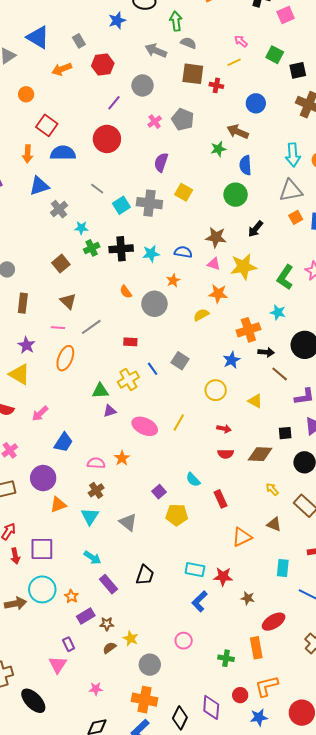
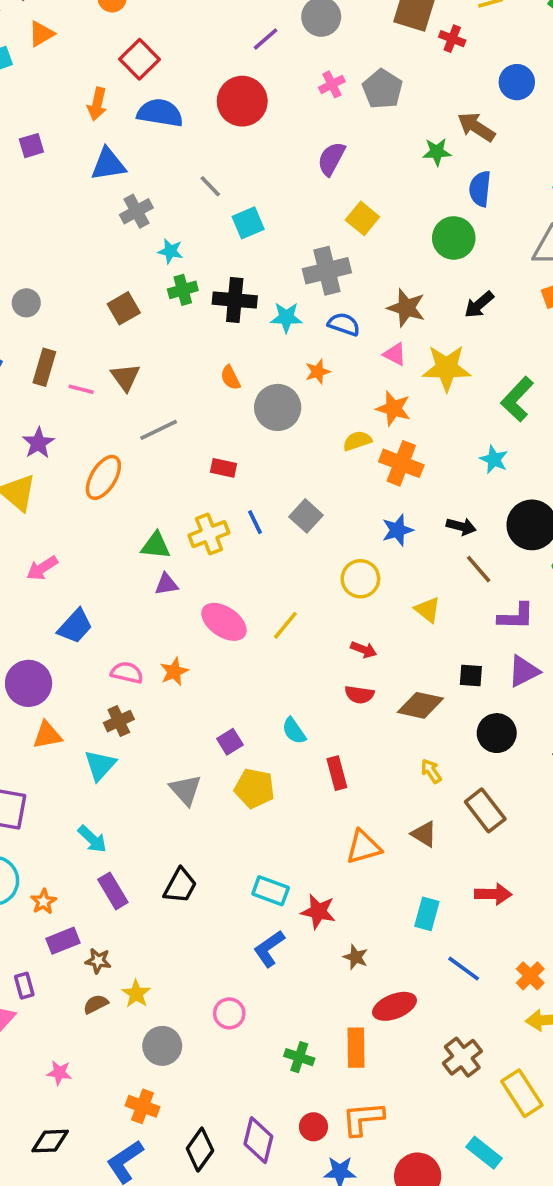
gray cross: (149, 203) -> (327, 271), moved, turned -30
pink line: (58, 328) -> (81, 389), moved
orange cross: (248, 330) -> (401, 463), moved, turned 30
gray triangle: (128, 522) -> (186, 790), moved
orange cross: (145, 700) -> (143, 1106), size x0.7

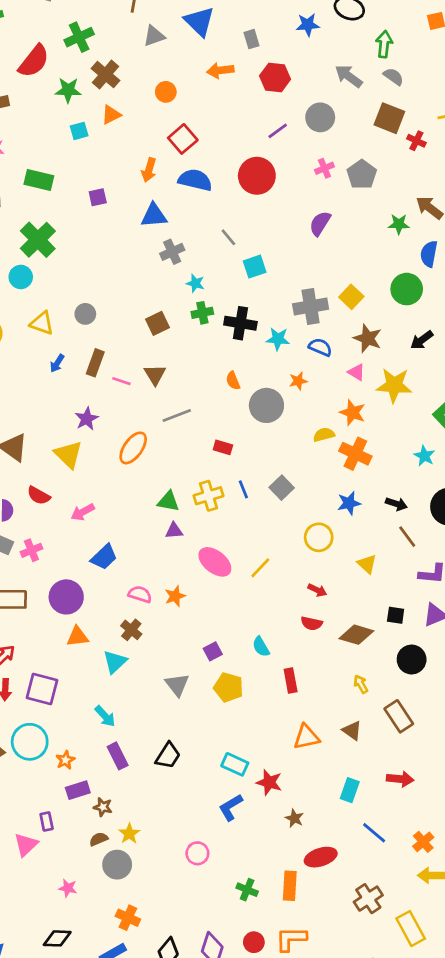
yellow square: (362, 218) -> (351, 297), moved
brown cross: (119, 721) -> (131, 630), turned -30
gray circle: (162, 1046) -> (117, 865), moved

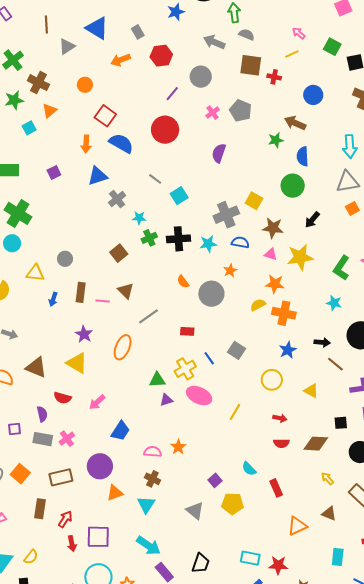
blue semicircle: (195, 180) -> (121, 143), turned 30
pink ellipse: (215, 562) -> (199, 396), moved
cyan arrow: (105, 716) -> (148, 546), size x1.4

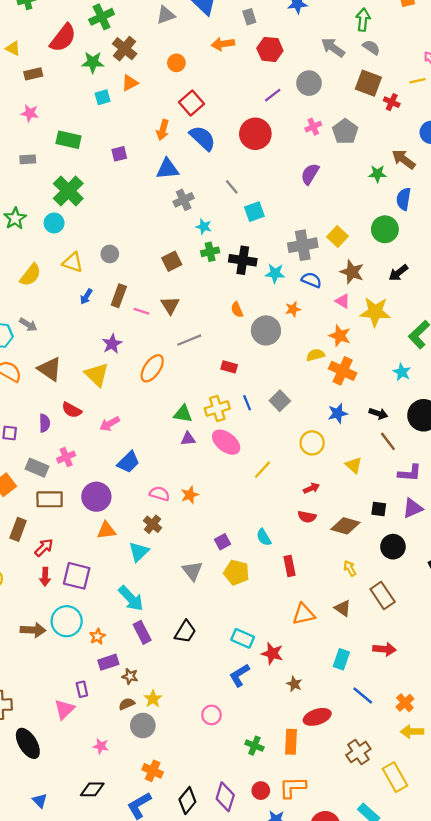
red arrow: (280, 418) -> (311, 488), turned -48
gray rectangle: (43, 439) -> (37, 468), moved

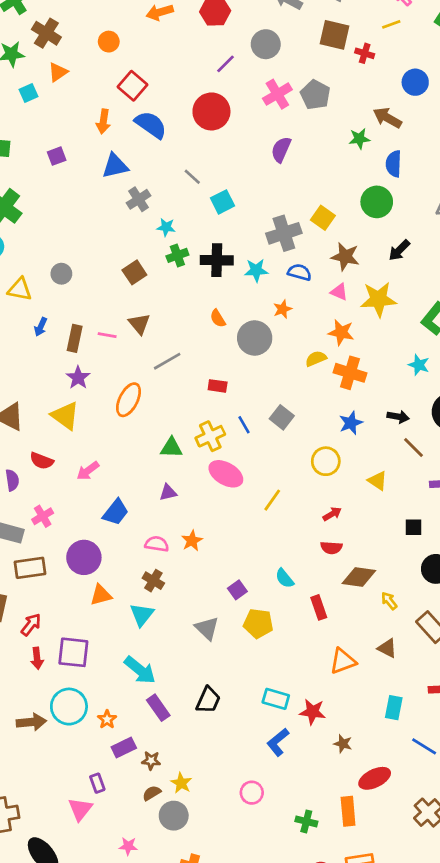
pink cross: (313, 127) -> (277, 94), size x1.5
brown rectangle: (119, 296) -> (75, 338), moved
purple triangle: (188, 439) -> (168, 492), moved
brown diamond: (345, 526) -> (359, 577), moved

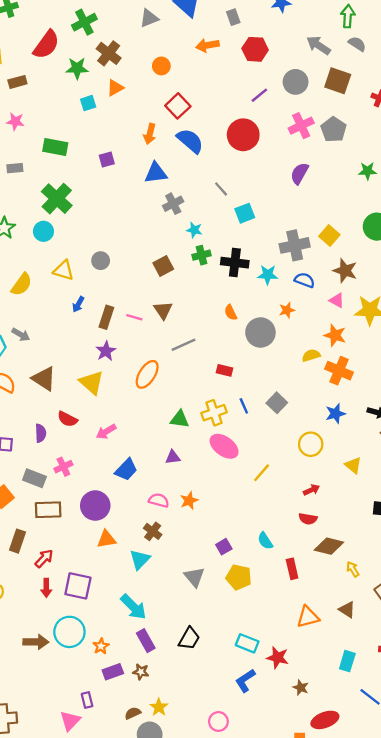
brown square: (335, 35) -> (338, 81), moved
brown star: (151, 761) -> (141, 672), moved

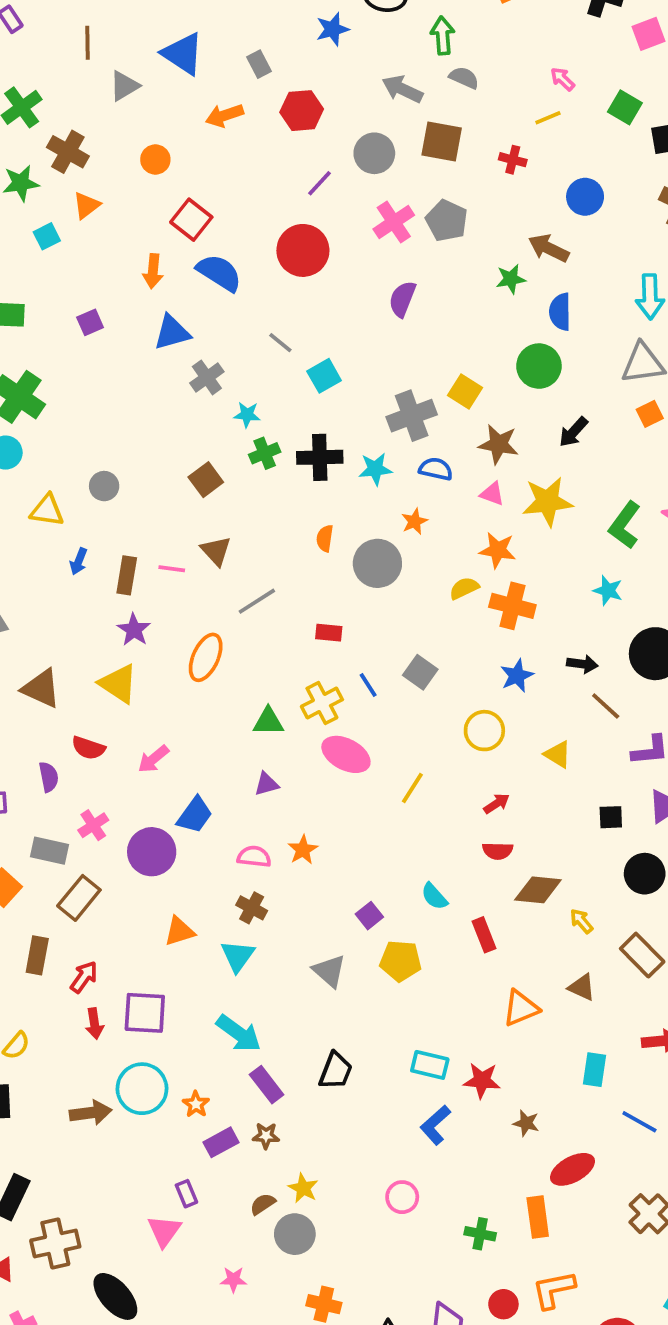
orange semicircle: (231, 312) -> (325, 538), turned 42
purple circle: (95, 506) -> (152, 852), moved
brown rectangle: (48, 510) -> (79, 898), turned -40

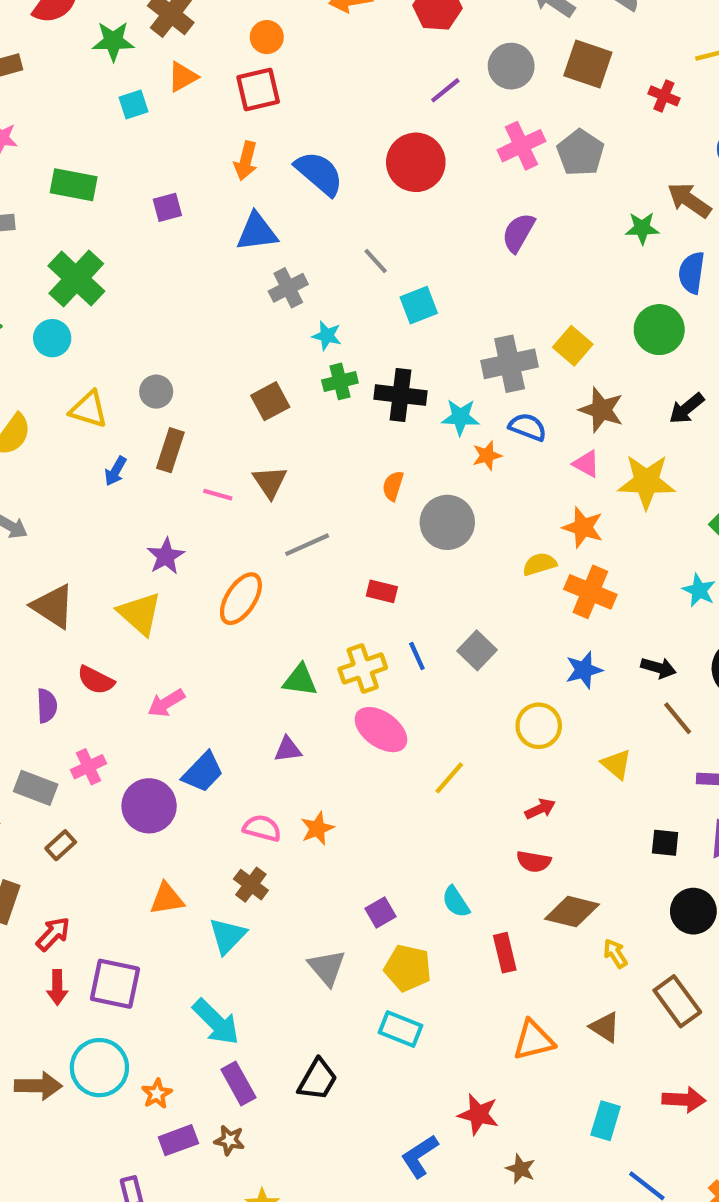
red square: (191, 220) -> (258, 90), moved, turned 30
orange star: (414, 521) -> (487, 456), moved
brown rectangle: (127, 575) -> (170, 450), moved
brown rectangle: (79, 898) -> (61, 845), size x0.6
cyan rectangle: (430, 1065) -> (400, 1029), moved

